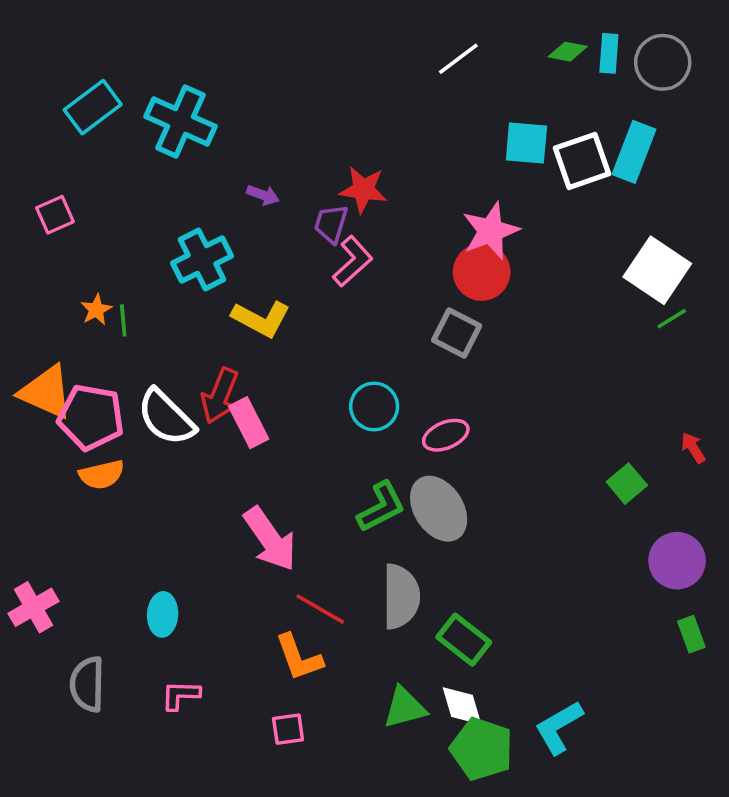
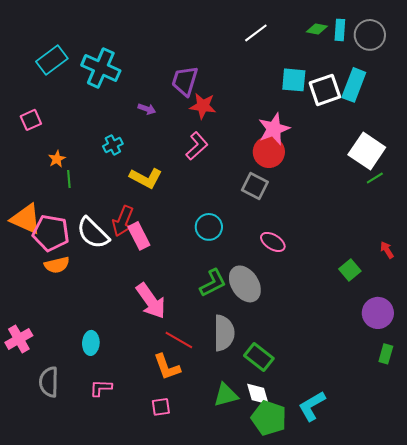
purple trapezoid: (331, 224) -> (185, 81), moved, size x1.4
cyan cross: (202, 260) -> (113, 145), size x0.6
orange star: (96, 310) -> (57, 159), moved
pink ellipse: (446, 435) -> (273, 242), moved, turned 55
green rectangle: (691, 634) -> (386, 354), turned 36

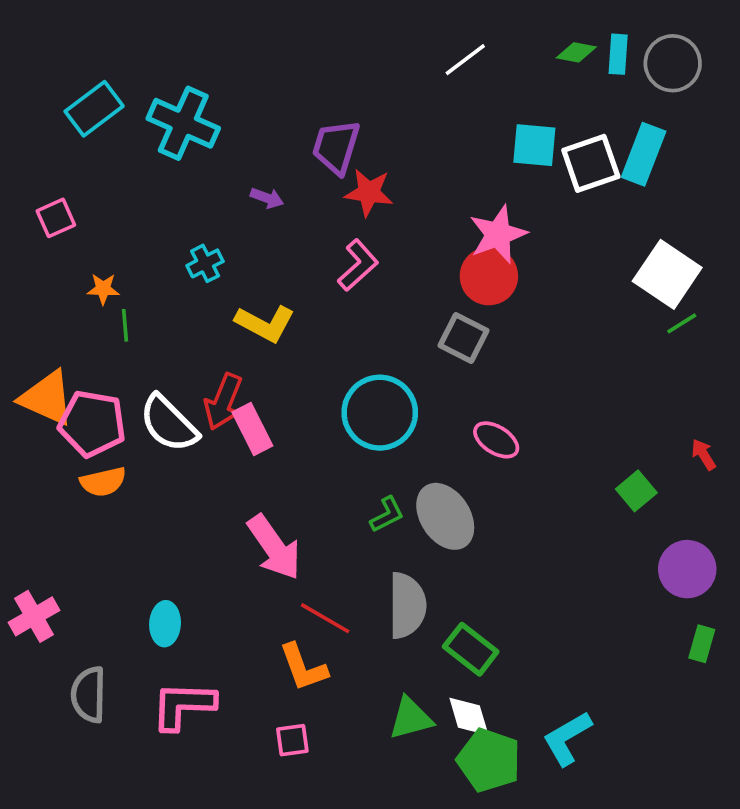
orange star: (57, 159) -> (103, 289), turned 30
cyan circle: (209, 227) -> (380, 413), size x1.5
green L-shape: (213, 283) -> (387, 515), size x0.7
pink L-shape: (101, 388) -> (183, 706), size x1.6

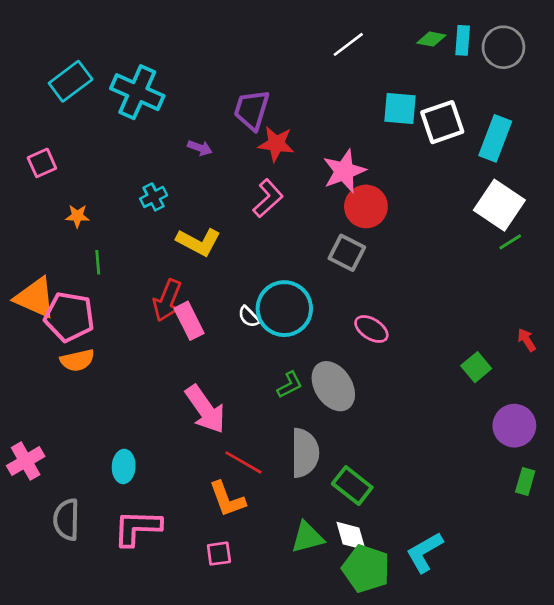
cyan rectangle: (644, 154) -> (495, 138), moved
pink star: (498, 234) -> (344, 171), moved
green line: (125, 325) -> (98, 262), moved
white semicircle: (169, 424) -> (249, 317), moved, size x0.5

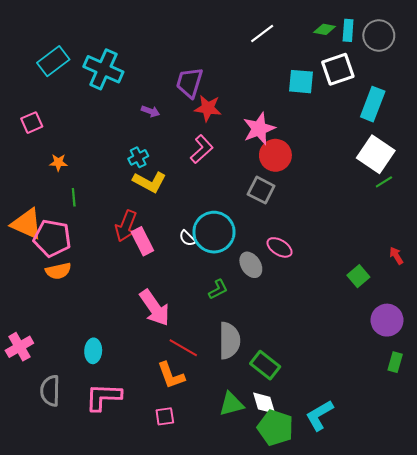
white square: (442, 122) -> (338, 69), moved
cyan cross: (154, 197) -> (138, 157), moved
gray ellipse: (333, 386) -> (251, 265), moved, size x0.7

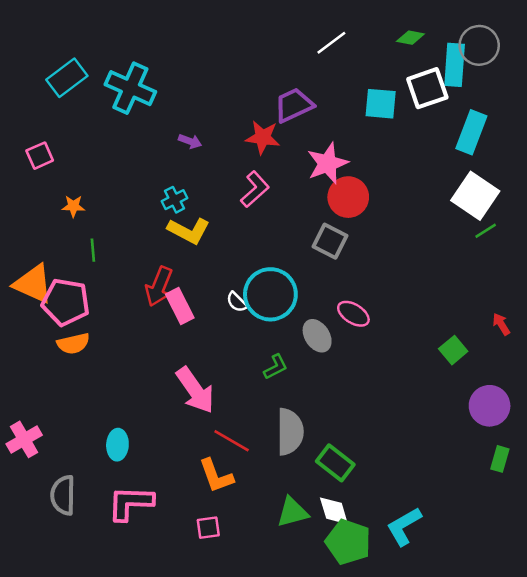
cyan rectangle: (348, 30) -> (455, 65), moved, size x1.5
purple trapezoid: (189, 83) -> (294, 105), moved, turned 48

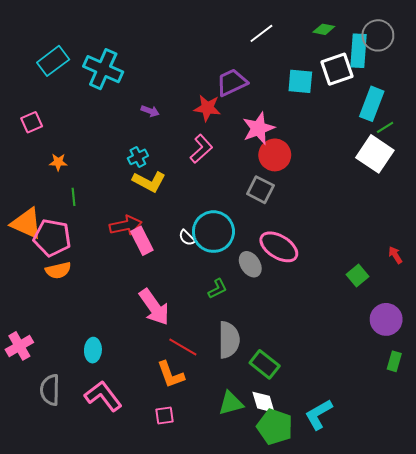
green line: (486, 231) -> (385, 127), moved
red arrow: (159, 287) -> (126, 225), turned -124
pink ellipse: (353, 314) -> (279, 247), size x1.5
pink L-shape: (130, 503) -> (103, 396), turned 51

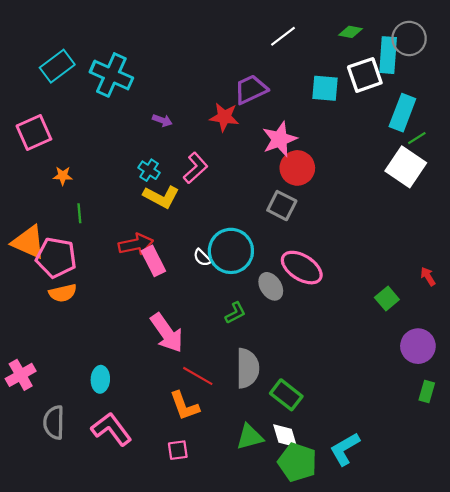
pink square: (32, 122) -> (34, 133), size x1.5
pink L-shape: (201, 149) -> (196, 168), moved
cyan cross: (138, 157) -> (149, 170), turned -30

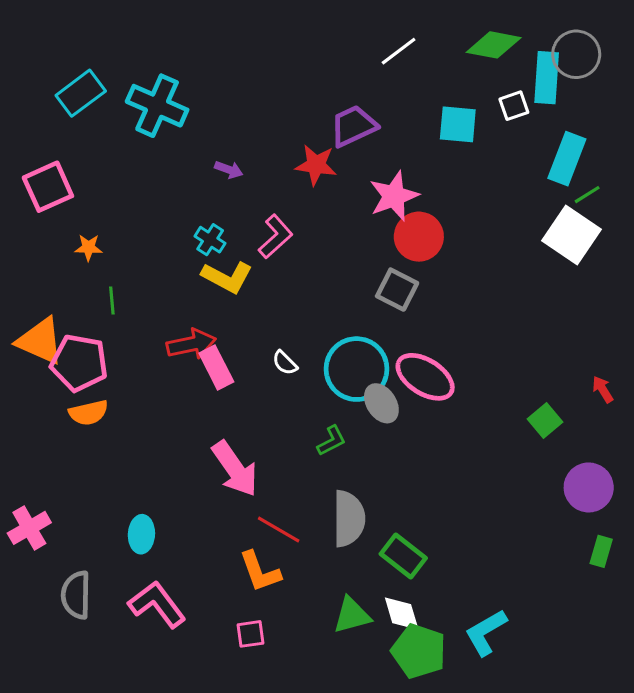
green diamond: (350, 32) -> (494, 45), size x1.6
white square: (365, 75) -> (514, 106), size x0.6
cyan circle: (231, 251) -> (357, 369), moved

